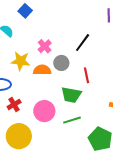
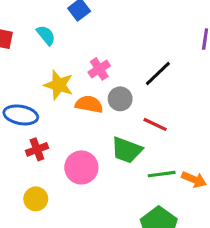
red line: (86, 75) -> (155, 124), turned -63
green line: (72, 120) -> (162, 174), moved
yellow circle: (19, 136) -> (36, 199), size x0.6

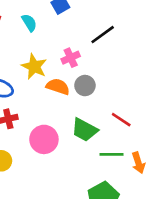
black line: (158, 73) -> (103, 35), moved
red line: (155, 124) -> (121, 120), moved
orange arrow: (194, 180) -> (138, 163), turned 42

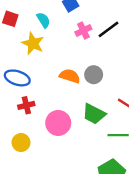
pink cross: (71, 58) -> (83, 31), moved
yellow star: (34, 67) -> (33, 43), moved

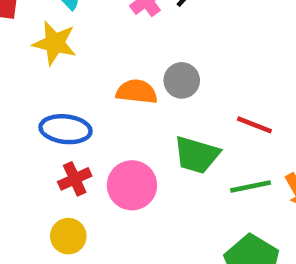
blue ellipse: (17, 78) -> (66, 129), moved
red cross: (26, 105) -> (75, 179), moved

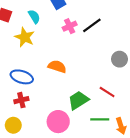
gray circle: (182, 80) -> (119, 59), moved
green trapezoid: (197, 155) -> (78, 100), turned 120
pink circle: (132, 185) -> (58, 122), moved

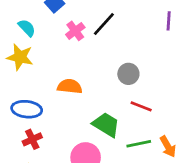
gray circle: (119, 59) -> (128, 74), moved
green trapezoid: (78, 100) -> (106, 125), turned 75

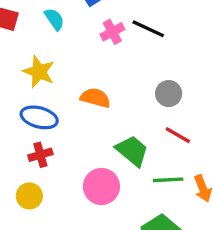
black line: (104, 24) -> (148, 29), turned 64
yellow star: (20, 57) -> (39, 72), moved

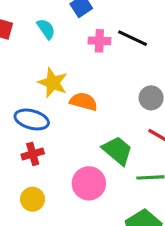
pink cross: (112, 32) -> (99, 41), turned 30
yellow star: (39, 72) -> (53, 83), moved
yellow circle: (29, 196) -> (33, 199), moved

